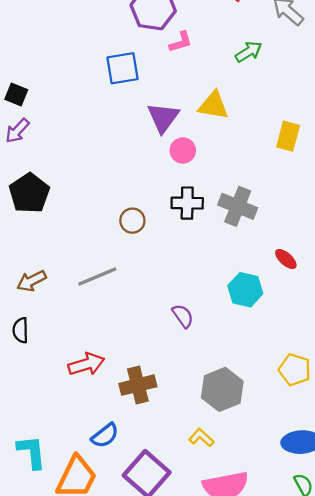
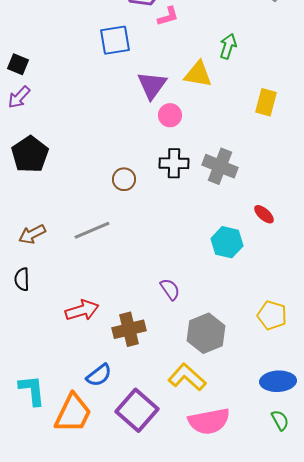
green arrow: (249, 52) -> (228, 46), moved, turned -40
purple semicircle: (183, 316) -> (170, 289), moved
yellow L-shape: (201, 438) -> (187, 377), size x1.6

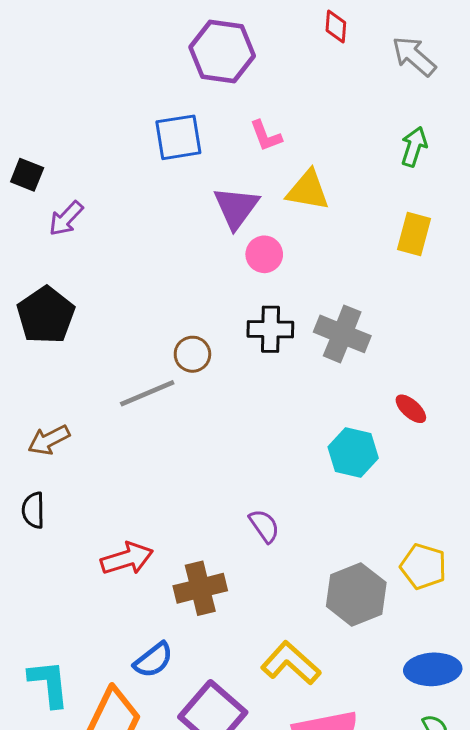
pink L-shape: (168, 16) -> (266, 136), moved, turned 85
green arrow: (228, 46) -> (414, 147), moved
purple arrow: (19, 97) -> (66, 218), moved
gray line: (92, 230) -> (147, 393), moved
gray hexagon: (206, 333) -> (356, 594), moved

